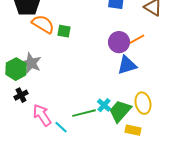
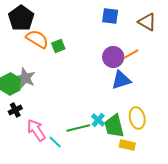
green square: (64, 31) -> (58, 46), turned -32
green trapezoid: (120, 111) -> (114, 126), turned -55

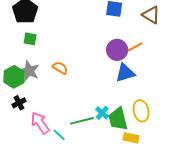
orange semicircle: (37, 39) -> (60, 68), moved, size x0.7
green square: (58, 46) -> (30, 39), moved, turned 32

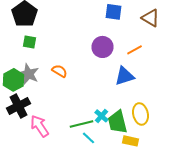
purple circle: (117, 50) -> (102, 47), moved
black cross: (19, 103) -> (18, 106), size x1.6
cyan line: (59, 135) -> (88, 138), moved

